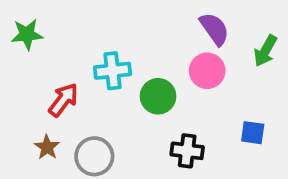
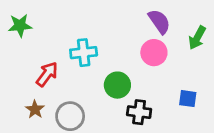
green circle: (158, 96) -> (117, 85), moved

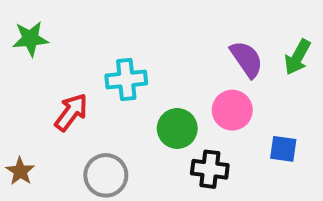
purple semicircle: (159, 21) -> (247, 59), moved
pink circle: (154, 53) -> (232, 110), moved
brown star: (35, 109) -> (20, 171), moved

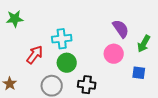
green arrow: (298, 57) -> (144, 44), moved
green circle: (177, 128) -> (67, 63), moved
black cross: (210, 169) -> (87, 85), moved

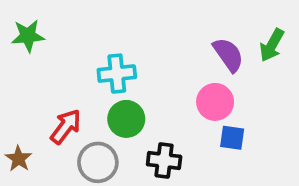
green arrow: (144, 44) -> (272, 45), moved
red arrow: (35, 55) -> (66, 126), moved
blue square: (139, 73) -> (232, 138), moved

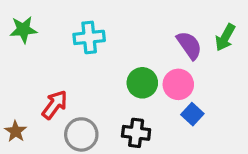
cyan cross: (117, 74) -> (89, 37), moved
green circle: (126, 119) -> (142, 83), moved
blue square: (232, 138) -> (192, 114), turned 35

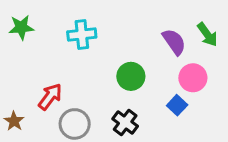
green arrow: (225, 37) -> (207, 35), turned -65
pink circle: (178, 84) -> (193, 78), moved
black cross: (136, 133) -> (125, 123), turned 30

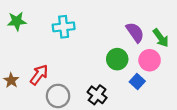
green arrow: (207, 35) -> (161, 38), moved
green circle: (131, 76) -> (117, 59), moved
brown star: (14, 121) -> (11, 80), moved

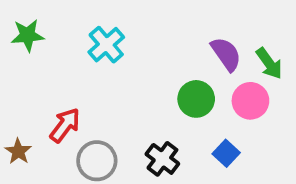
cyan cross: (64, 27) -> (106, 45), turned -35
brown star: (11, 80) -> (18, 151), moved
blue square: (137, 81) -> (226, 153), moved

